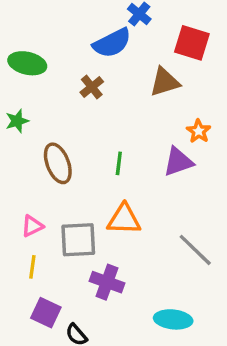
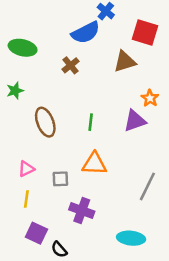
gray square: (78, 240) -> (60, 179), size x0.6
gray line: (195, 250) -> (147, 186), turned 72

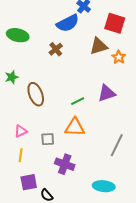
green star: (15, 91) -> (12, 77), moved
orange star: (150, 98) -> (119, 57), moved
green line: (91, 122) -> (78, 101), moved, turned 56
purple square: (36, 233) -> (29, 182), turned -36

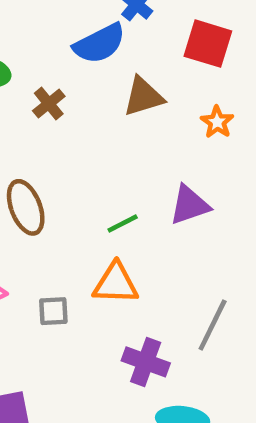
brown triangle: (99, 46) -> (143, 97), moved
brown cross: (56, 49) -> (49, 104), moved
purple cross: (65, 164) -> (146, 362), moved

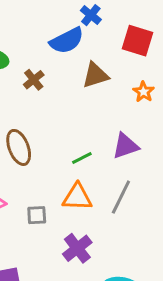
gray line: (213, 325) -> (121, 197), moved
purple cross: (146, 362) -> (77, 248), moved, turned 32

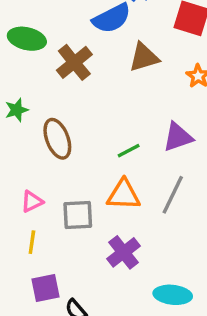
brown cross: (34, 80) -> (74, 62), size x1.5
gray square: (37, 215) -> (78, 215), size x1.4

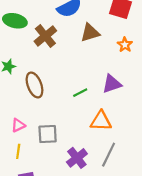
orange triangle: (124, 195) -> (101, 121), moved
gray line: (173, 195) -> (109, 155), moved

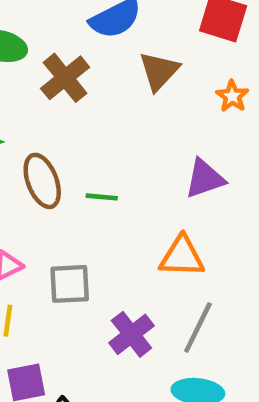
brown triangle: (90, 33) -> (159, 71), turned -30
green line: (80, 93) -> (102, 197), moved, turned 32

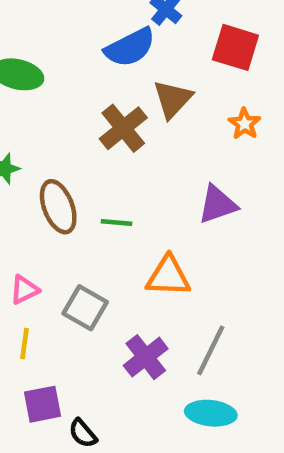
brown cross: (65, 78) -> (123, 128), moved
orange triangle: (182, 256) -> (168, 276), moved
gray square: (70, 284) -> (85, 308), turned 33

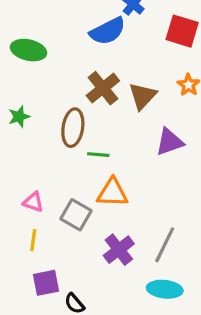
brown triangle: (173, 99) -> (143, 96), moved
brown ellipse: (58, 207) -> (73, 128), moved, turned 30
orange triangle: (168, 276) -> (112, 193), moved
pink triangle: (25, 290) -> (33, 202), turned 45

